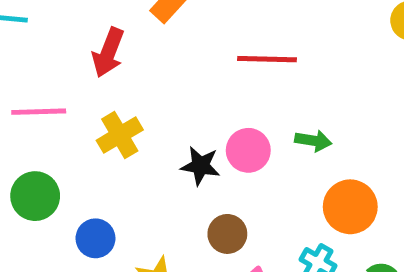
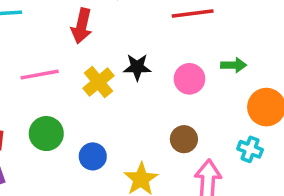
black star: (200, 166) -> (137, 67), moved

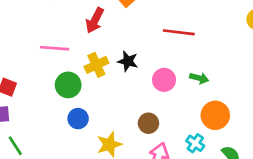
green circle: (46, 134) -> (68, 85), moved

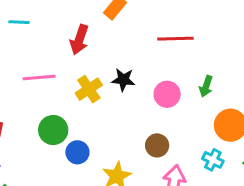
green arrow: (199, 78) -> (206, 86), turned 102
green circle: (68, 85) -> (53, 130), moved

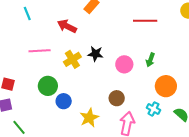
cyan line: (19, 22) -> (27, 13), turned 64
red line: (175, 39) -> (145, 21), moved
red arrow: (79, 40) -> (67, 26), turned 96

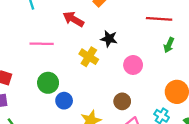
black star: (95, 54) -> (109, 39), moved
yellow cross: (72, 59) -> (89, 57), moved, turned -30
green arrow: (150, 60) -> (169, 45), moved

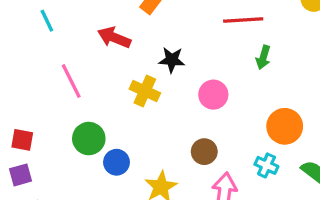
pink line: (42, 44) -> (71, 81), turned 70

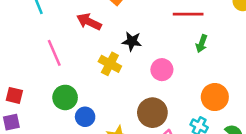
brown circle: (204, 152) -> (152, 113), size x1.5

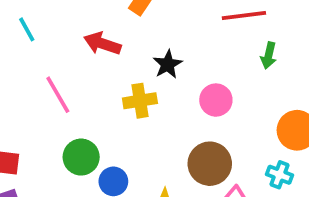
black star: (132, 41) -> (168, 64), turned -30
yellow cross: (110, 64) -> (140, 101), turned -30

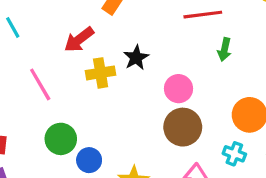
red arrow: (102, 44) -> (79, 40), turned -56
yellow cross: (140, 101) -> (101, 73), moved
brown circle: (210, 164) -> (183, 127), moved

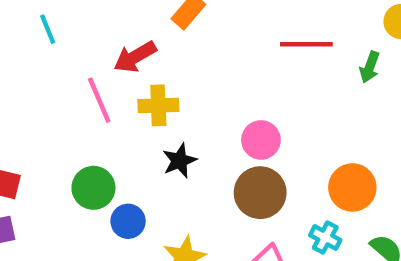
green arrow: (224, 49) -> (370, 67), moved
black star: (136, 58) -> (179, 161), moved
pink line: (40, 84) -> (99, 100), moved

